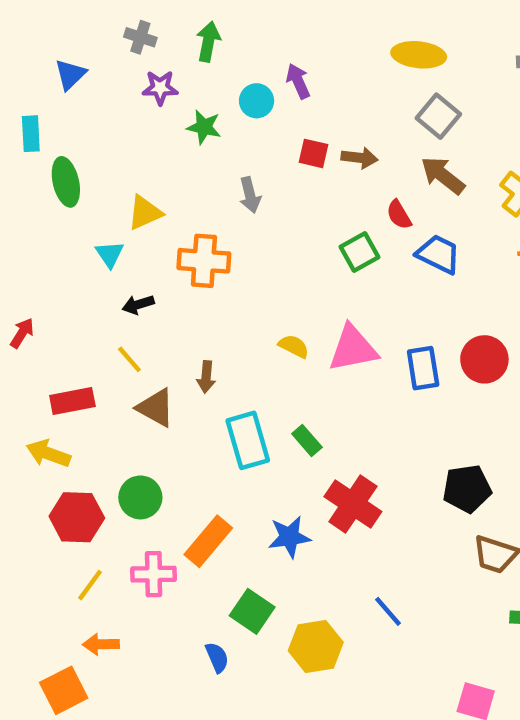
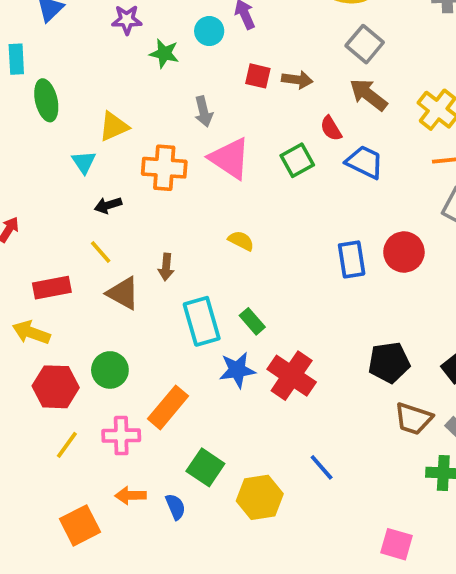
pink triangle: (353, 348) -> (230, 158), moved, turned 45
blue star: (289, 537) -> (237, 370), moved
orange arrow: (101, 644) -> (131, 495), moved
orange square: (64, 690) -> (80, 525), moved

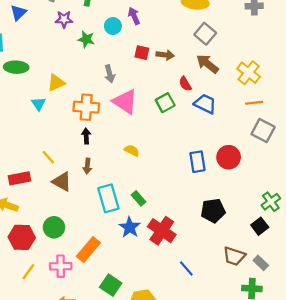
green ellipse: (46, 100) -> (16, 67), turned -75
black arrow: (108, 205) -> (86, 136), moved, turned 104
black pentagon: (389, 362) -> (213, 211), moved
blue star: (237, 370) -> (130, 227), turned -30
blue line: (322, 467) -> (186, 268), moved

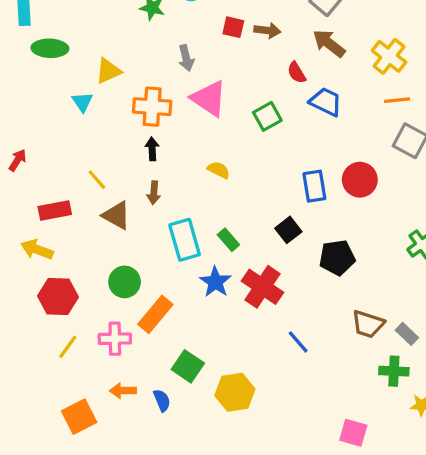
green square: (165, 103) -> (267, 116), moved
black square: (260, 226) -> (288, 230), moved
green circle: (54, 227) -> (125, 282), moved

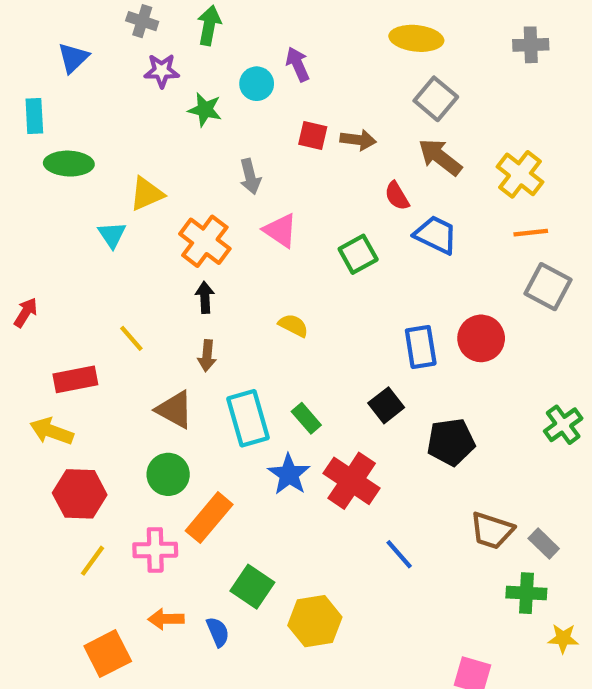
pink triangle: (209, 99) -> (280, 230), size x0.7
orange cross: (152, 107) -> (205, 241), turned 33
brown triangle: (116, 215) -> (175, 410), moved

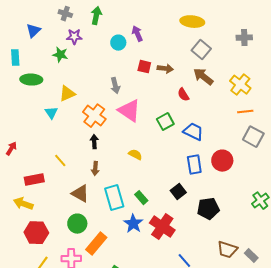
gray cross: (531, 45) -> (244, 38), moved
green star: (205, 110) -> (60, 55), moved
pink triangle: (280, 230) -> (129, 111), size x1.4
blue trapezoid: (436, 235) -> (193, 132), moved

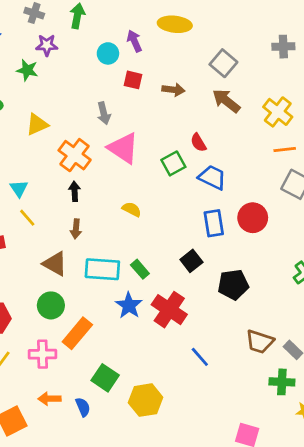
yellow ellipse: (192, 22) -> (175, 24), moved
red square: (144, 67) -> (133, 80), moved
red semicircle: (183, 95) -> (198, 143), moved
cyan triangle: (51, 113) -> (19, 188), moved
cyan rectangle: (114, 198) -> (102, 269), turned -70

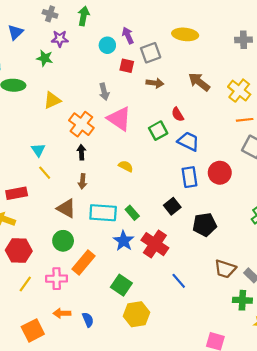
yellow ellipse: (175, 24) -> (185, 34), moved
gray square: (223, 63) -> (151, 53), moved, turned 30
brown arrow: (173, 90) -> (155, 83), moved
green square: (105, 378) -> (121, 285), moved

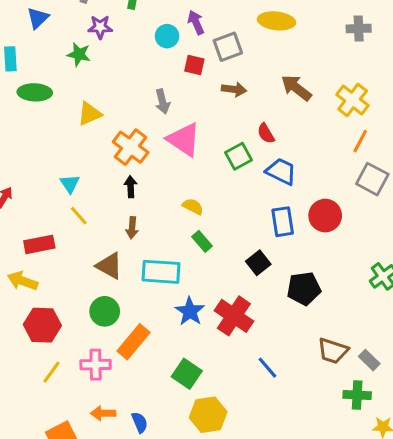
orange line: (245, 120) -> (360, 141), turned -56
green rectangle: (132, 213) -> (202, 241), moved

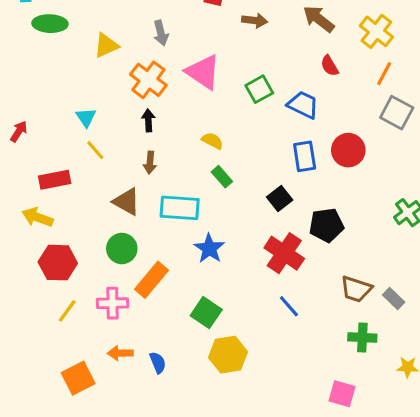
gray arrow: (162, 102) -> (161, 33), moved
red semicircle: (266, 133) -> (330, 66), moved
red cross: (234, 316) -> (284, 253), moved
green cross: (357, 395) -> (362, 338), moved

